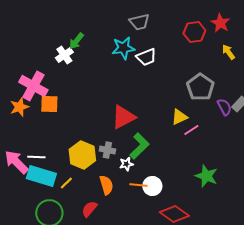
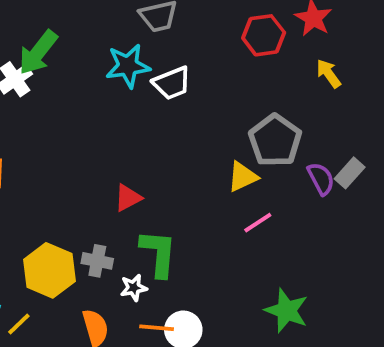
green arrow: (76, 41) -> (38, 52), size x1.4
red triangle: (123, 117) -> (128, 198), size x0.6
yellow triangle: (179, 117) -> (243, 177), moved
green L-shape: (139, 146) -> (158, 253), turned -40

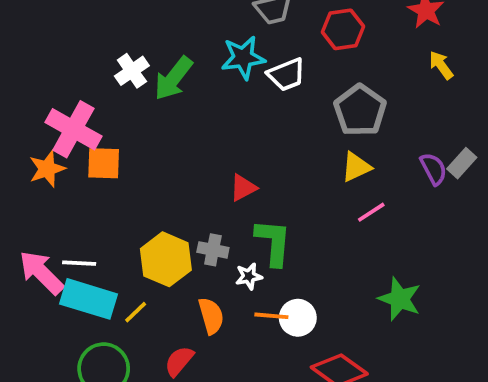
red hexagon: (264, 35) -> (343, 29), moved
green arrow: (38, 52) -> (173, 78), moved
gray pentagon: (275, 140) -> (360, 110), moved

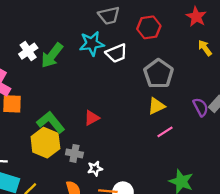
green L-shape: (273, 242) -> (51, 122), moved, turned -44
yellow hexagon: (166, 259) -> (45, 143), moved

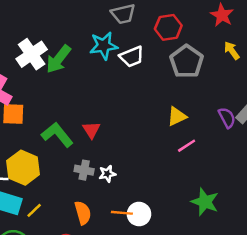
white cross: (28, 51) -> (32, 54), size x1.4
gray pentagon: (159, 74) -> (187, 61), moved
red triangle: (92, 118) -> (91, 130), moved, turned -35
yellow hexagon: (45, 143) -> (23, 168), moved
white star: (95, 169) -> (107, 174), moved

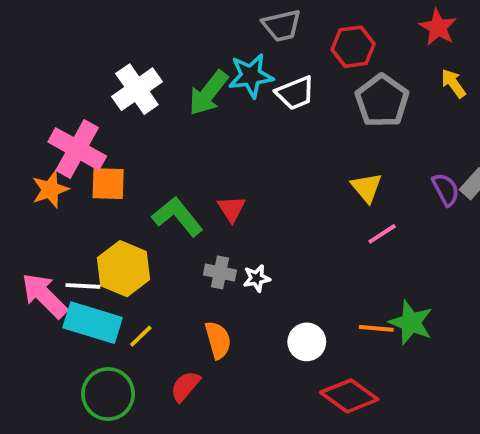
green arrow: (58, 59) -> (208, 93), moved
yellow triangle: (177, 116) -> (367, 188), turned -45
orange line: (122, 213) -> (376, 328), moved

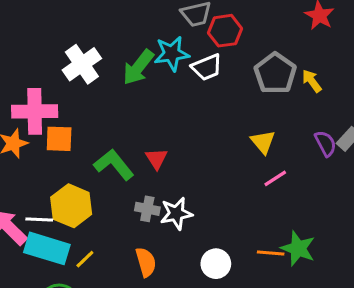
red hexagon: (353, 47) -> (225, 31), moved
yellow arrow: (453, 83) -> (312, 81), moved
pink cross: (77, 149) -> (35, 111), turned -30
white star: (257, 278) -> (176, 213), size x1.5

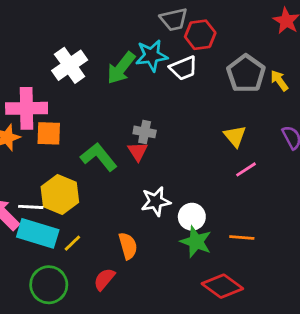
gray cross: (147, 209) -> (145, 132), moved
green star: (298, 248) -> (196, 242), moved
white circle: (216, 264) -> (192, 217), moved

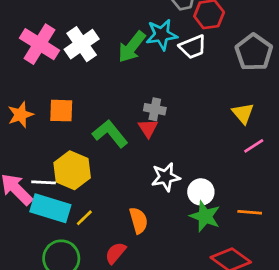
pink cross: (27, 108) -> (40, 44), moved, turned 33

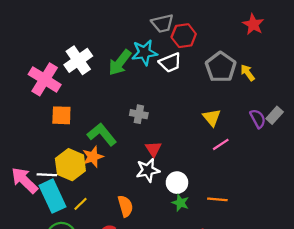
pink cross: (40, 44) -> (45, 79), moved
orange star: (21, 115) -> (93, 157), moved
red triangle: (148, 128) -> (153, 149), moved
cyan rectangle: (50, 208) -> (52, 196), turned 48
green star: (205, 216) -> (180, 203), size x0.7

